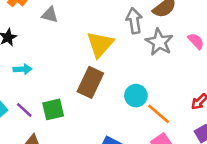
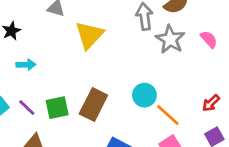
yellow triangle: (100, 44) -> (89, 35), moved
brown rectangle: (90, 82) -> (93, 104), moved

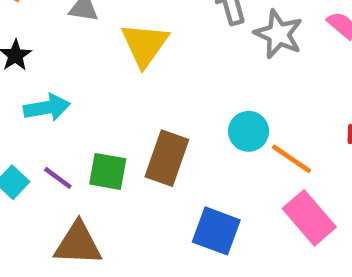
cyan arrow: (26, 65) -> (47, 108), size x1.4
green square: (57, 108) -> (108, 171), turned 30

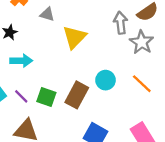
cyan circle: (249, 131) -> (106, 80), moved
orange line: (291, 159) -> (142, 84), moved

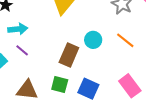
purple line: (21, 96) -> (22, 50), moved
green square: (46, 97) -> (60, 84), moved

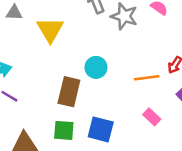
orange line: (125, 40) -> (147, 78), moved, turned -36
pink rectangle: (130, 86) -> (152, 117), size x0.6

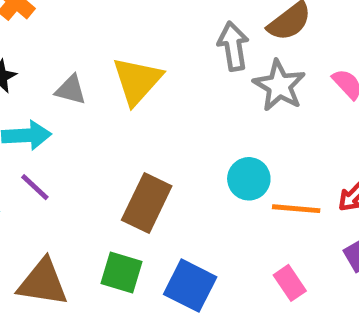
gray triangle: (14, 13) -> (71, 90), moved
cyan circle: (96, 67) -> (249, 179), moved

